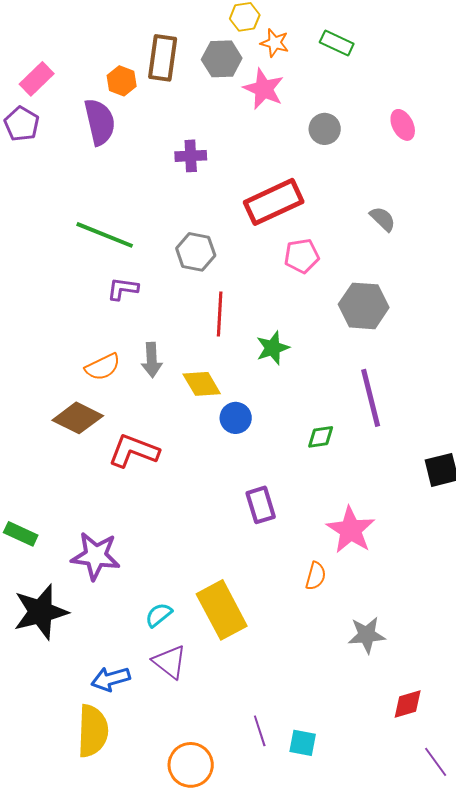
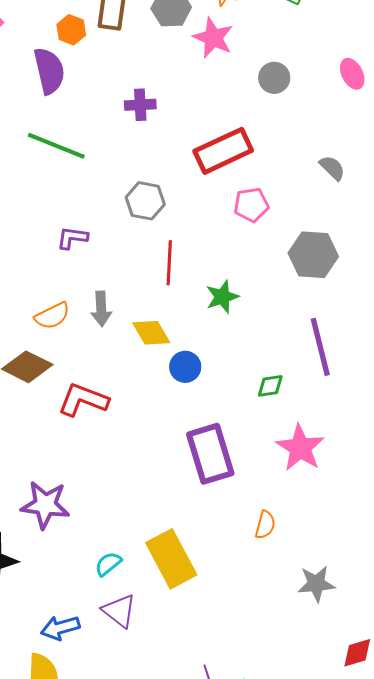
green line: (105, 235) -> (56, 146), moved
purple rectangle: (261, 505) -> (210, 454), size x1.6
pink star: (351, 530) -> (300, 448), moved

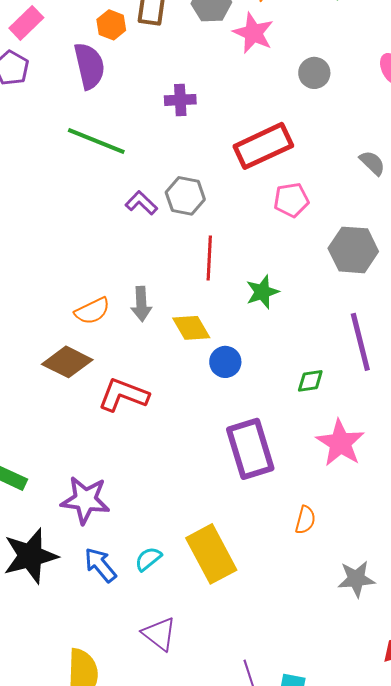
purple L-shape: (72, 238) -> (141, 203), moved, turned 36
purple triangle: (119, 611) -> (159, 634), moved
blue arrow: (60, 628) -> (100, 565), moved, turned 66

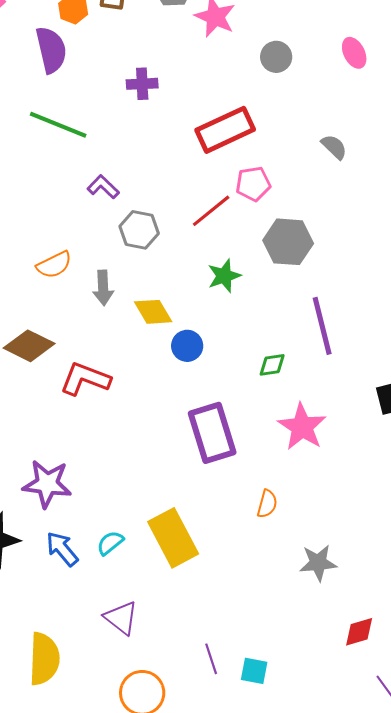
gray hexagon: (185, 196) -> (139, 230), moved
gray hexagon: (353, 250) -> (288, 242), moved
red line: (209, 258) -> (211, 211), moved, turned 48
orange semicircle: (92, 311) -> (54, 265), moved

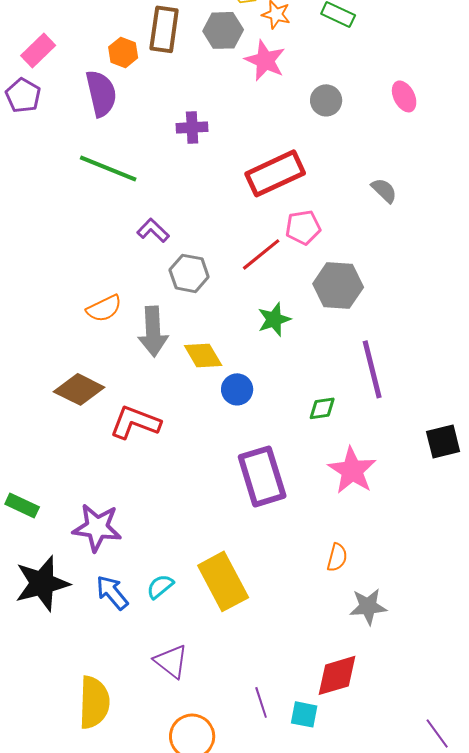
gray arrow: (103, 288) -> (153, 331), size x1.4
orange semicircle: (267, 504) -> (337, 557), moved
red diamond: (359, 632) -> (337, 675), moved, size x1.4

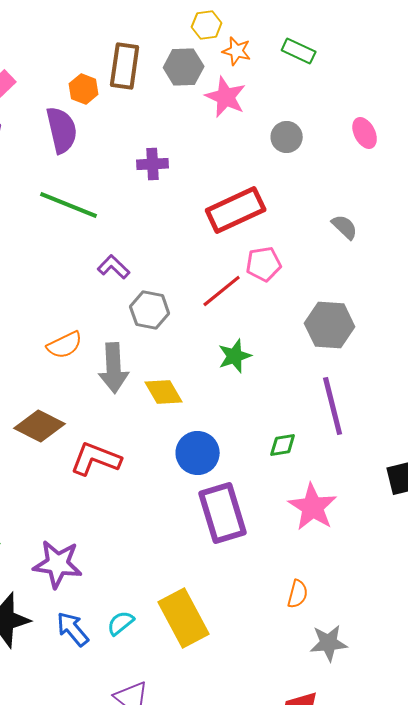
gray hexagon: (338, 285) -> (330, 325), moved
blue circle: (237, 389) -> (198, 453), moved, size x1.4

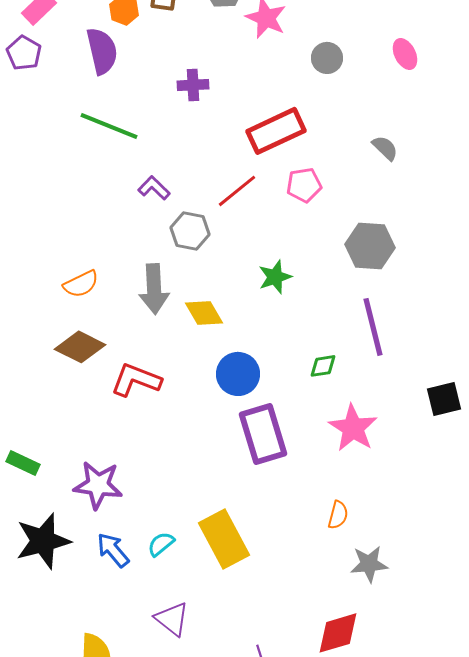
red line: (222, 291) -> (237, 191), moved
orange semicircle: (65, 345) -> (81, 284), moved

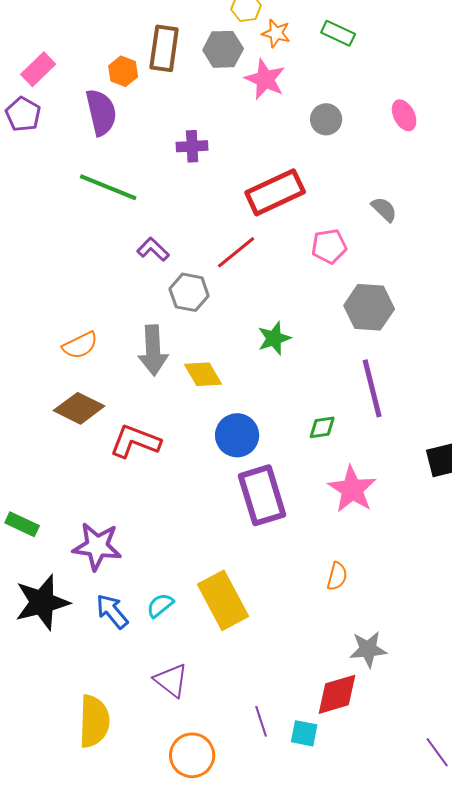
pink pentagon: (304, 185) -> (329, 246), moved
gray star: (369, 564) -> (368, 649), moved

